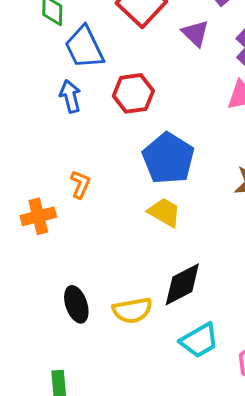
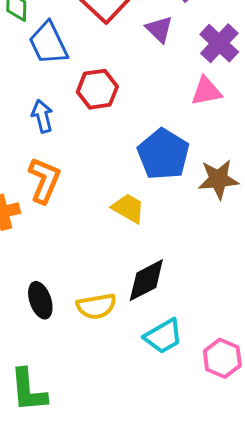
blue arrow: (70, 96) -> (42, 116), moved
blue pentagon: (168, 158) -> (163, 154), moved
orange L-shape: (80, 184) -> (44, 180), size x1.6

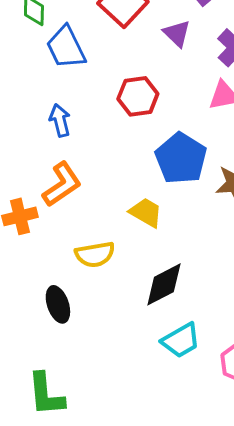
red hexagon: (97, 89) -> (138, 96), moved
orange L-shape: (44, 180) -> (62, 184), turned 33
yellow semicircle: (96, 306) -> (95, 254), moved

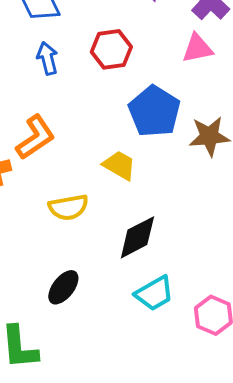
blue arrow: (60, 120) -> (47, 58), moved
black ellipse: (58, 304) -> (63, 287), moved, turned 57

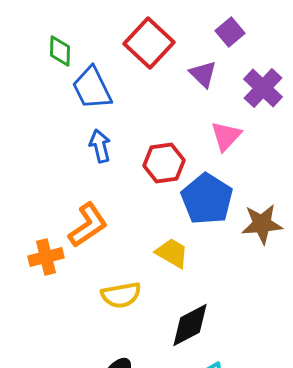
pink triangle: (197, 48) -> (226, 136), moved, turned -36
red hexagon: (111, 49) -> (164, 163), moved

